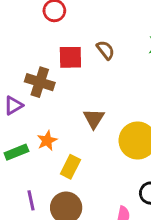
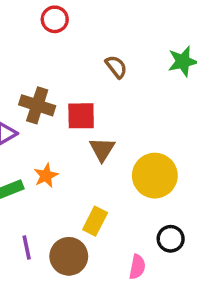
red square: (70, 57) -> (81, 116), moved
yellow rectangle: (70, 167) -> (95, 221), moved

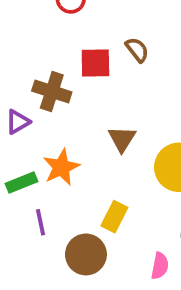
red square: (81, 116) -> (95, 63), moved
orange star: (46, 176) -> (61, 167), size x1.4
purple line: (27, 248) -> (40, 222), moved

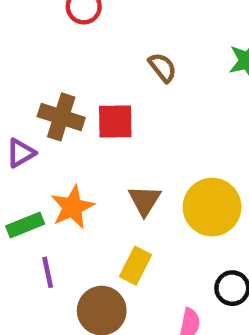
red square: (95, 63) -> (115, 121), moved
brown triangle: (122, 139) -> (144, 200), moved

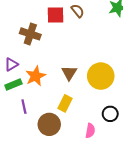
red square: (115, 121) -> (56, 15), moved
purple triangle: (21, 153) -> (11, 64), moved

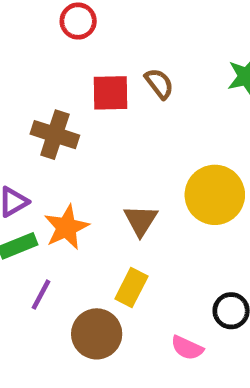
yellow circle: (101, 76) -> (215, 195), moved
purple line: (24, 107) -> (41, 295), turned 40
pink semicircle: (90, 131) -> (187, 348), turned 104

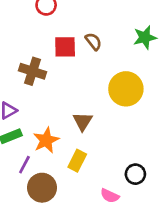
yellow circle: (215, 195) -> (126, 89), moved
orange star: (67, 227) -> (46, 140), moved
brown circle: (97, 334) -> (42, 188), moved

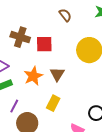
red square: (65, 47) -> (44, 44), moved
orange star: (46, 140) -> (33, 76), moved

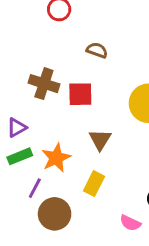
brown semicircle: (65, 15) -> (97, 50), moved, turned -32
orange star: (33, 76) -> (56, 158), moved

